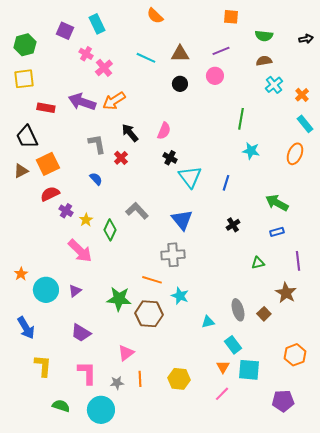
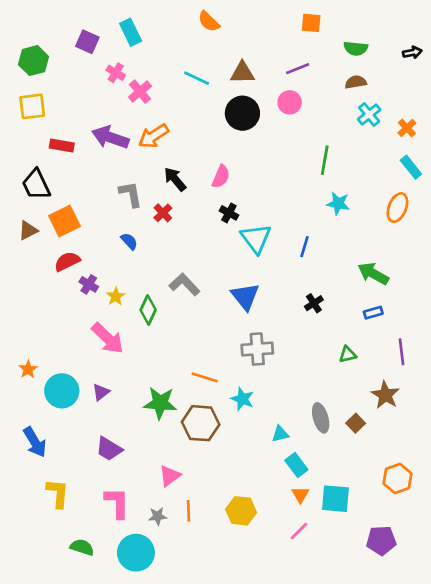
black circle: (180, 84) -> (242, 113), size x1.6
gray cross: (173, 255) -> (257, 349), moved
cyan rectangle: (233, 345) -> (296, 465), moved

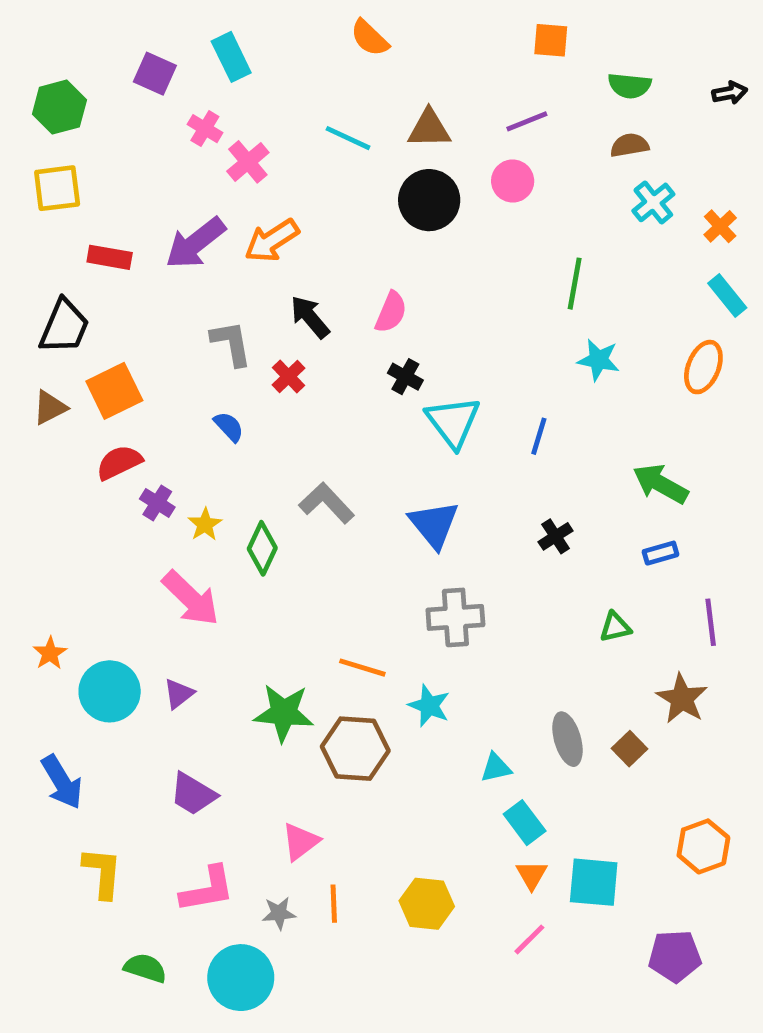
purple arrow: (110, 137) -> (195, 243), turned -57
black trapezoid: (36, 185) -> (64, 326), turned -132
pink L-shape: (117, 503) -> (207, 889), turned 80

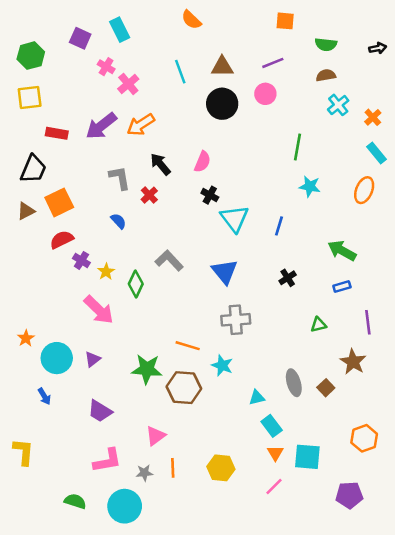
cyan line: (348, 138) -> (180, 72), turned 45
blue arrow: (62, 782) -> (44, 396), moved, size x0.6
yellow L-shape: (102, 873) -> (23, 452), moved

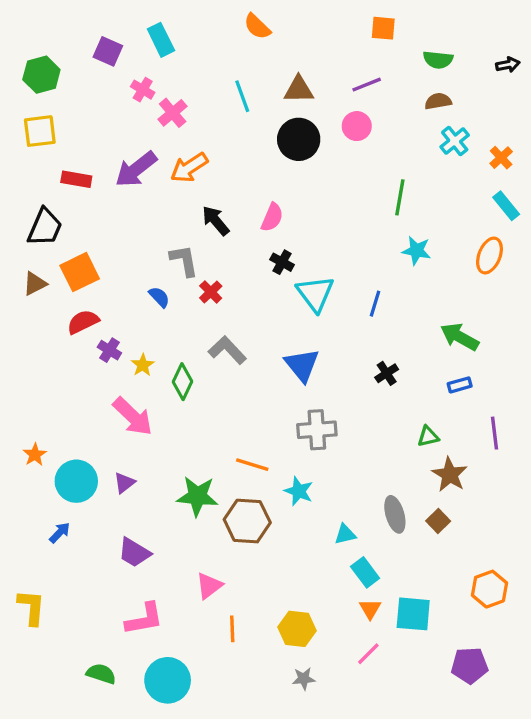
gray L-shape: (120, 178) -> (184, 260), moved
red cross: (149, 195) -> (211, 292), moved
brown star: (353, 362) -> (450, 475), moved
blue arrow: (44, 396) -> (60, 533), turned -105
gray star: (144, 473) -> (304, 679), moved

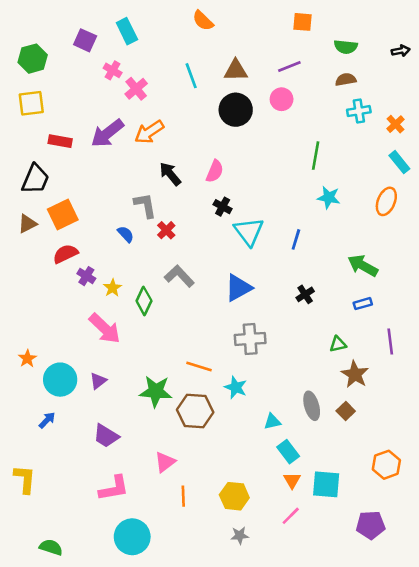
cyan cross: (455, 141) -> (359, 111), turned 30
blue triangle: (302, 365) -> (238, 288), turned 40
green semicircle: (101, 674) -> (51, 547), moved

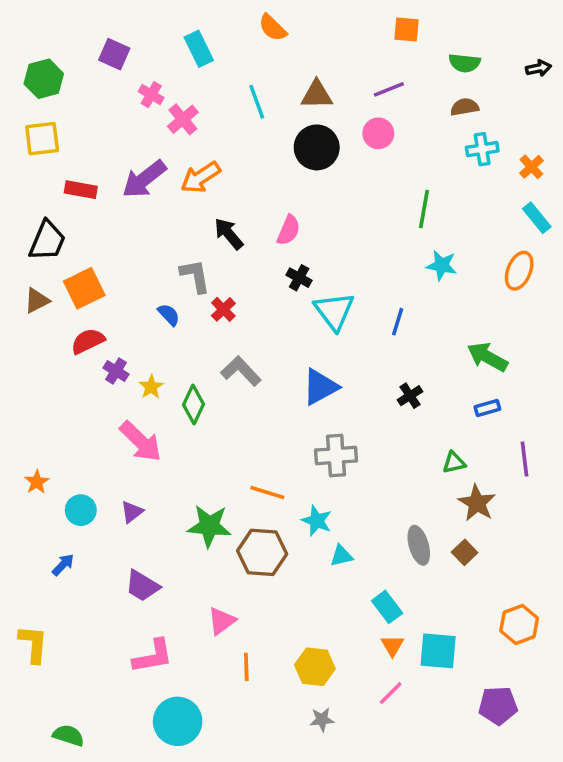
cyan rectangle: (127, 31) -> (199, 49), moved
cyan circle: (60, 380) -> (81, 510), size x0.7
cyan triangle: (272, 421) -> (341, 556), moved

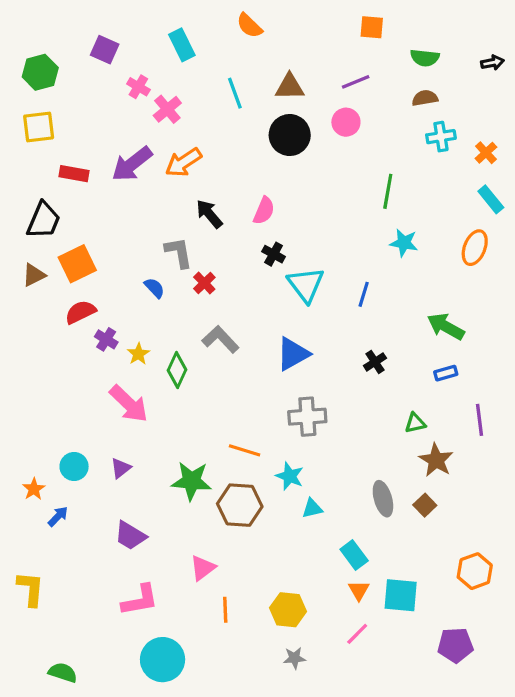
orange star: (37, 482) -> (34, 489), moved

